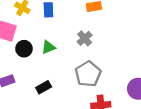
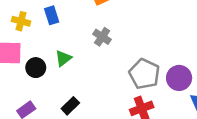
gray pentagon: (88, 74) -> (144, 74), moved

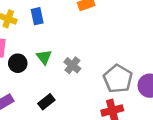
gray cross: (102, 37) -> (72, 65), moved
green triangle: (63, 58) -> (44, 57), turned -35

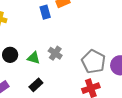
blue rectangle: (37, 16) -> (45, 12), moved
green triangle: (44, 57) -> (34, 58), moved, turned -32

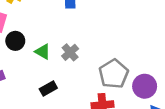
black rectangle: (36, 85) -> (48, 88), moved

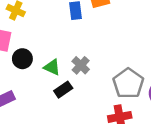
black rectangle: (48, 88) -> (63, 90), moved

